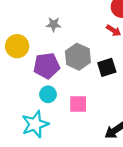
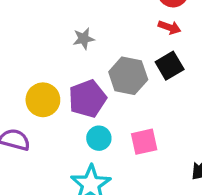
yellow circle: (17, 46) -> (43, 100), moved
black square: (107, 67) -> (170, 66), moved

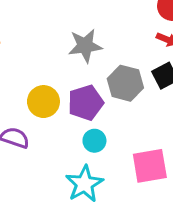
gray star: (84, 39) -> (85, 46), size x1.6
pink square: (144, 142) -> (150, 166), moved, size x1.4

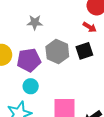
gray star: (85, 46) -> (35, 22), size x0.7

